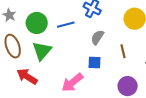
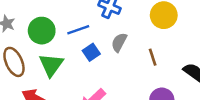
blue square: (94, 62) -> (91, 52), moved, turned -32

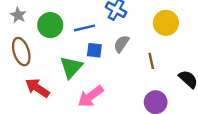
blue square: (91, 52) -> (94, 50), turned 35
green triangle: (51, 65) -> (71, 67), moved

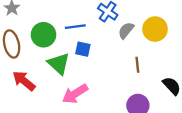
green circle: (50, 25) -> (43, 35), moved
gray semicircle: (121, 44) -> (126, 30), moved
green triangle: (71, 67) -> (59, 64), turned -35

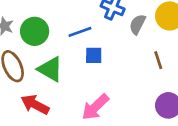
green circle: (43, 35) -> (35, 31), moved
green triangle: (59, 64) -> (50, 69), moved

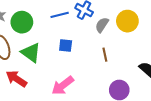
blue line: (80, 32) -> (60, 15), moved
brown line: (158, 60) -> (105, 55), moved

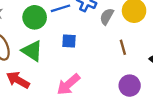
green circle: (22, 22) -> (35, 17), moved
brown line: (105, 55) -> (123, 47), moved

